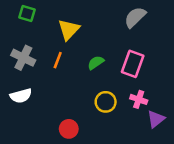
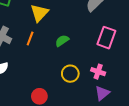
pink rectangle: (133, 64) -> (106, 38), moved
purple triangle: (156, 119) -> (102, 93), moved

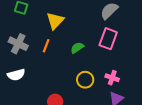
pink rectangle: (106, 38) -> (108, 39), moved

